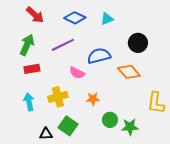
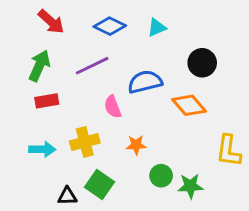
pink semicircle: (77, 73) -> (113, 107), turned 42
cyan arrow: (29, 102) -> (42, 149), turned 102

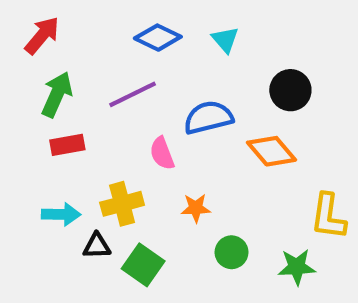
red arrow: (51, 22) -> (42, 35), moved, turned -92
cyan triangle: (157, 28) -> (225, 40), turned -48
green star: (190, 186) -> (297, 267), moved
black triangle: (67, 196) -> (97, 246), moved

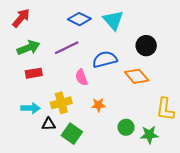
cyan triangle: (225, 40) -> (113, 20), size x1.5
green arrow: (57, 94) -> (28, 48), turned 45
green circle: (232, 252) -> (126, 127), moved

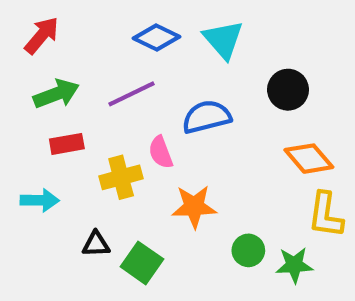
orange diamond: (137, 76) -> (309, 159), moved
yellow cross: (61, 103) -> (121, 177), moved
orange star: (98, 105) -> (194, 207), size x1.5
cyan arrow: (31, 108) -> (40, 200), moved

